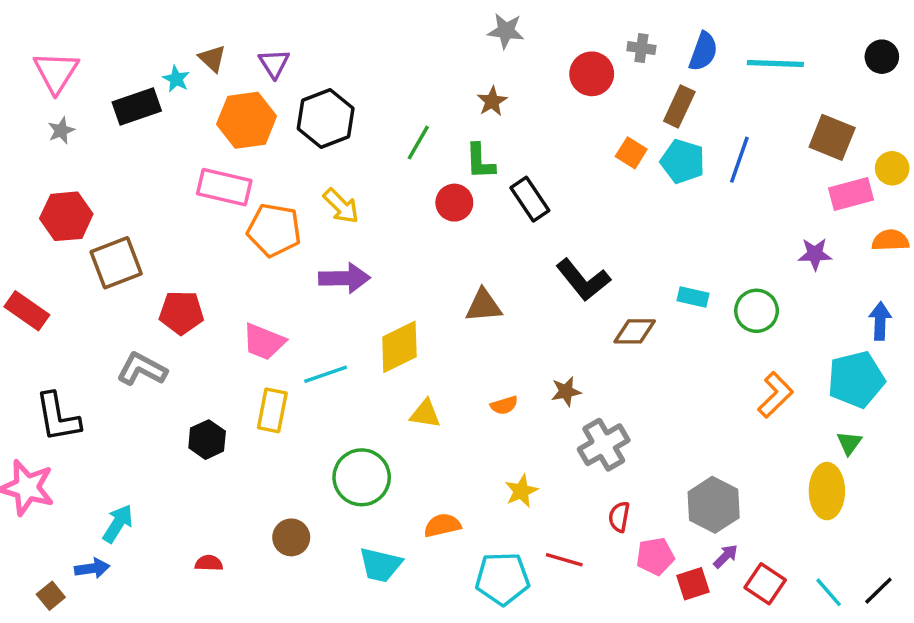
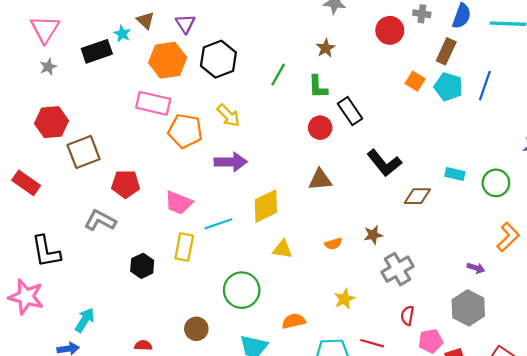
red circle: (454, 203) -> (320, 128), moved
purple arrow: (726, 556) -> (476, 268), moved, turned 63

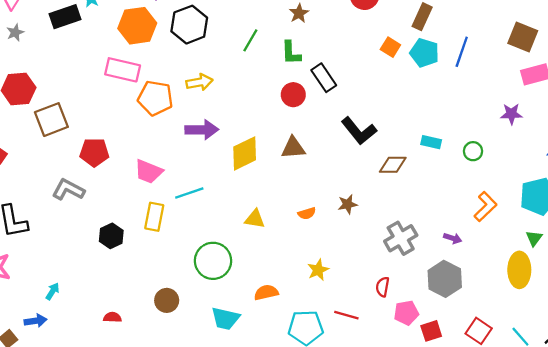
yellow arrow: (228, 115) -> (199, 82), turned -55
green circle: (496, 183) -> (473, 151), size x0.7
yellow diamond: (266, 206) -> (245, 153), moved
gray cross: (398, 269) -> (401, 238), moved
cyan arrow: (85, 320) -> (52, 291), size x0.7

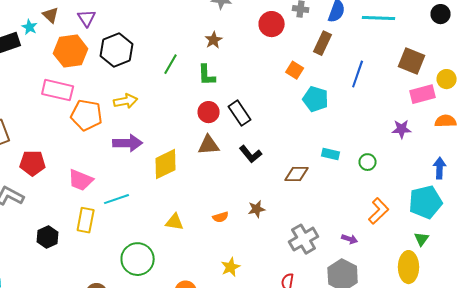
cyan pentagon: (424, 53) -> (316, 99), moved
black rectangle: (324, 78) -> (240, 113), moved
black L-shape: (359, 131) -> (251, 154), moved, size x0.7
brown triangle: (293, 148) -> (209, 145), moved

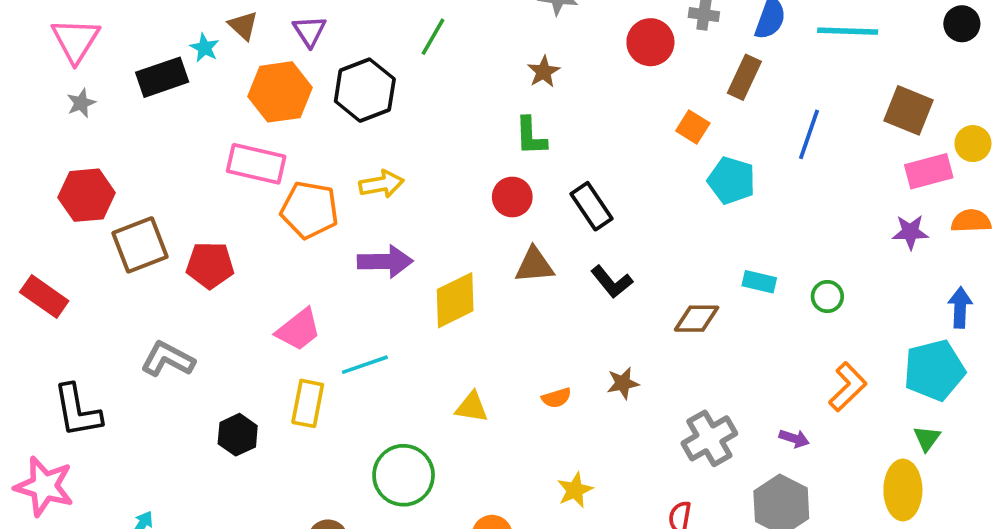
green line: (171, 64) -> (433, 37), moved
red circle: (209, 112) -> (512, 197), moved
purple star: (402, 129) -> (910, 232), moved
red pentagon: (33, 163) -> (210, 265), moved
pink trapezoid: (81, 180) -> (298, 330), turned -60

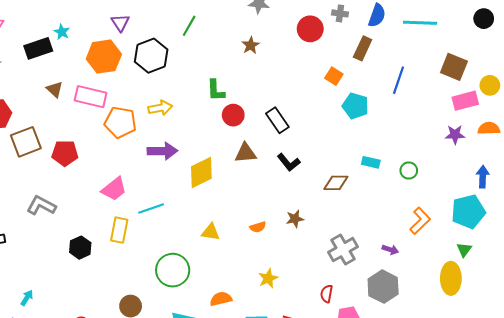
brown triangle: (243, 26) -> (55, 89), moved
green L-shape: (531, 136) -> (216, 90), moved

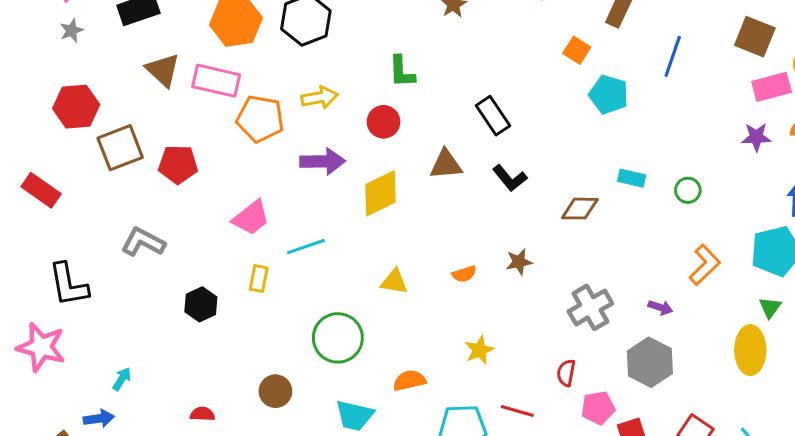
brown triangle: (55, 89) -> (163, 70), size x1.4
red circle: (233, 115) -> (383, 122), moved
yellow rectangle: (119, 230) -> (259, 279), size x0.7

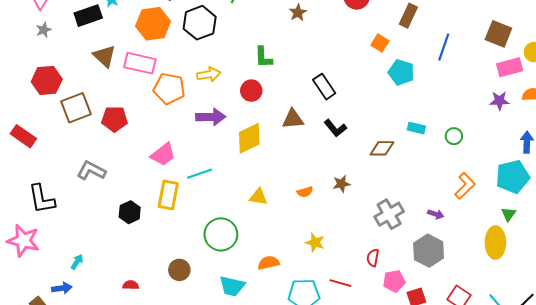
yellow rectangle: (259, 279) -> (168, 195), size x1.6
yellow star: (479, 350) -> (315, 243), turned -30

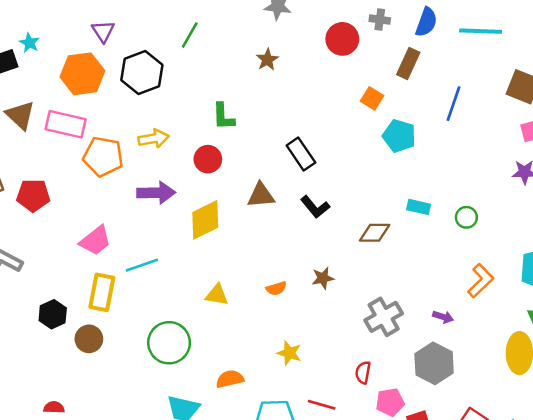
brown circle: (179, 270) -> (89, 339), moved

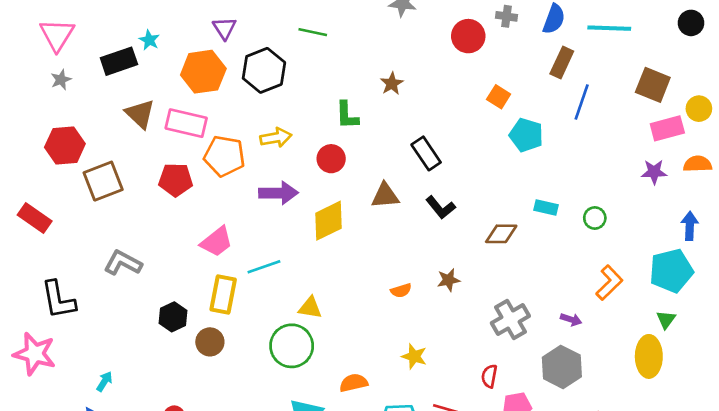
green line: (190, 35) -> (313, 32), turned 72
brown star: (267, 60) -> (392, 84), moved
brown rectangle: (408, 63) -> (562, 62), moved
red pentagon: (33, 195) -> (176, 180), moved
yellow triangle: (217, 295) -> (310, 308), moved

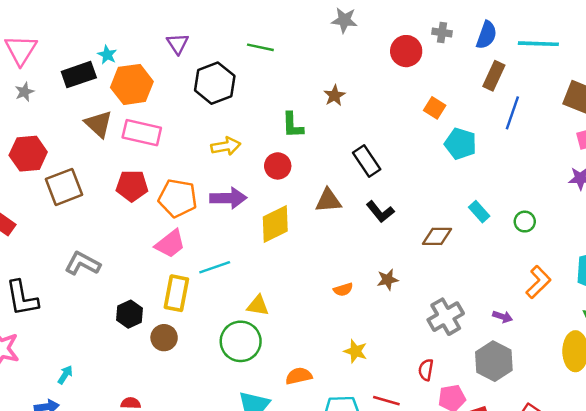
orange hexagon: (203, 72) -> (132, 84), moved
orange pentagon: (224, 156) -> (178, 198), moved
cyan rectangle: (546, 207) -> (479, 212), turned 35

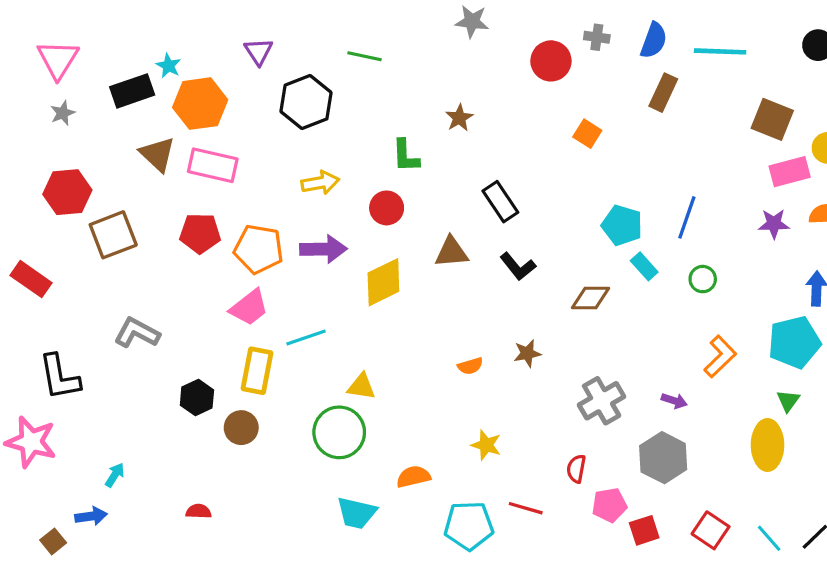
blue line: (512, 113) -> (687, 217), moved
cyan pentagon: (461, 144) -> (622, 225), moved

